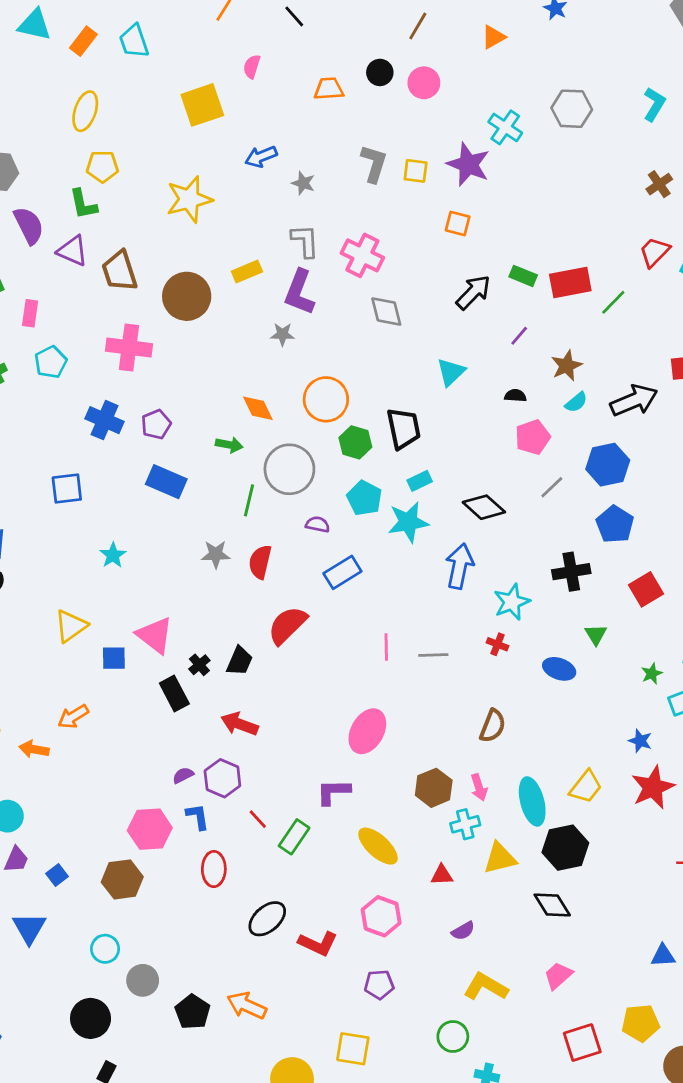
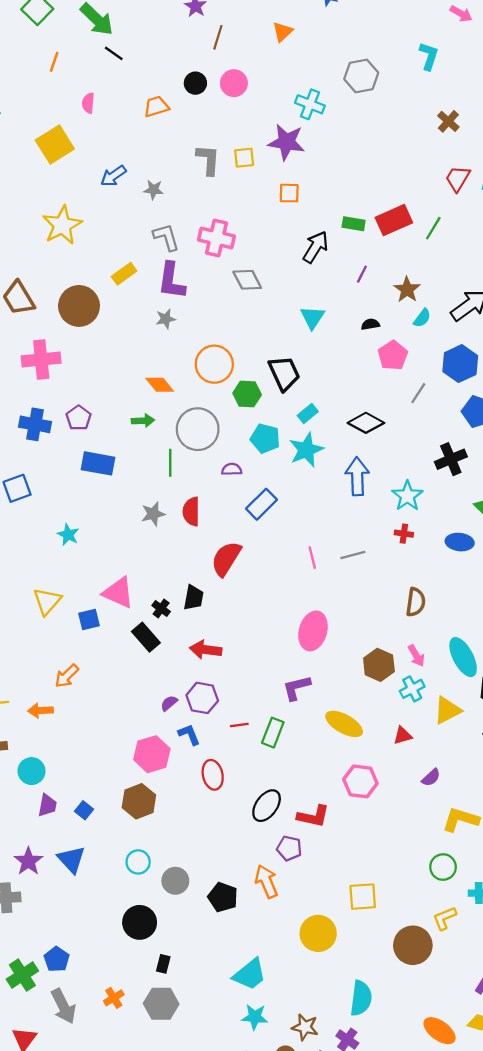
red line: (258, 819) -> (239, 725), turned -42
purple pentagon: (379, 985) -> (289, 848), moved, turned 30
orange arrow: (247, 1006) -> (266, 881), turned 56

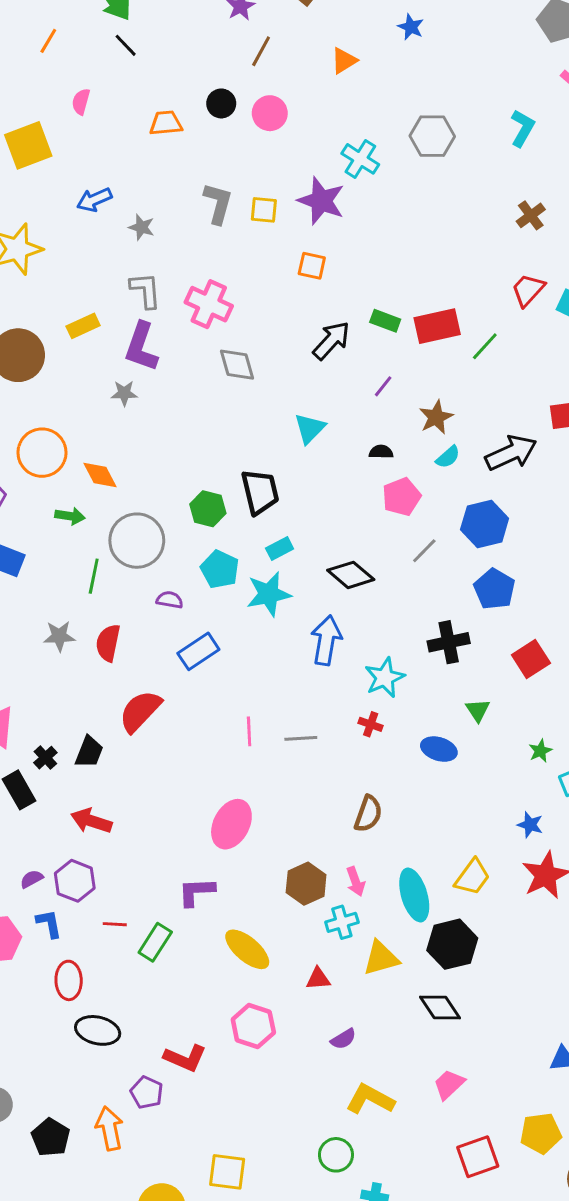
orange circle: (214, 364) -> (42, 453), moved
black ellipse: (267, 806) -> (98, 1030), moved, turned 56

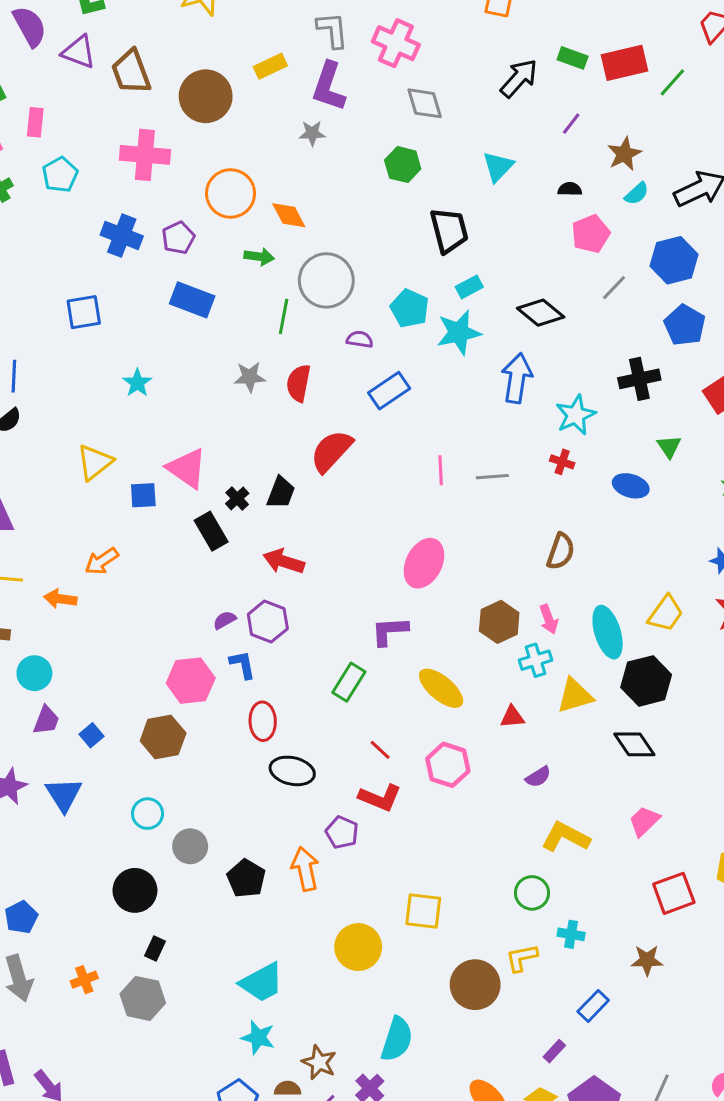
green hexagon: (208, 509) -> (403, 165), moved
red line: (115, 924) -> (380, 750), moved, turned 40

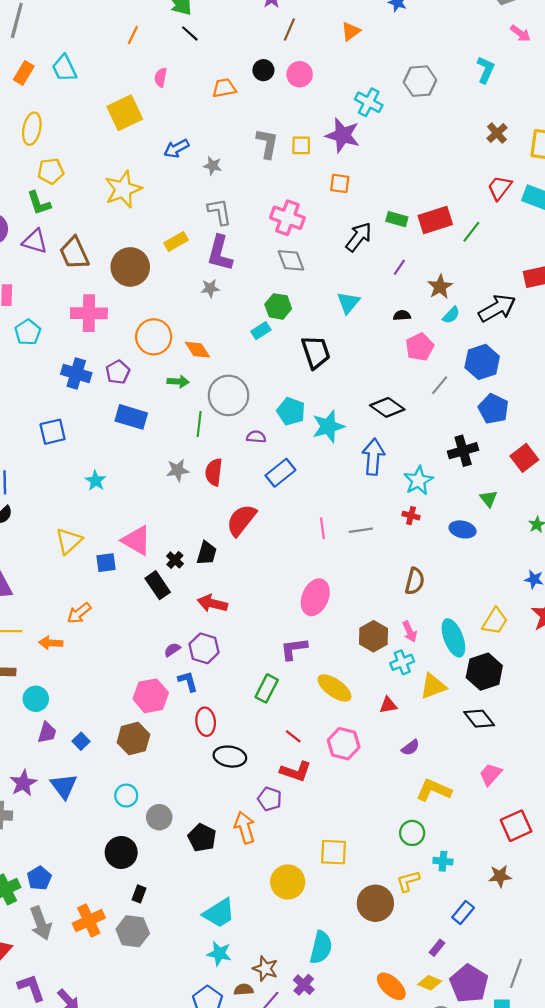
pink cross: (396, 43) -> (287, 218), moved
cyan rectangle: (469, 287) -> (261, 331), moved
orange cross: (84, 980) -> (89, 921), size x1.6

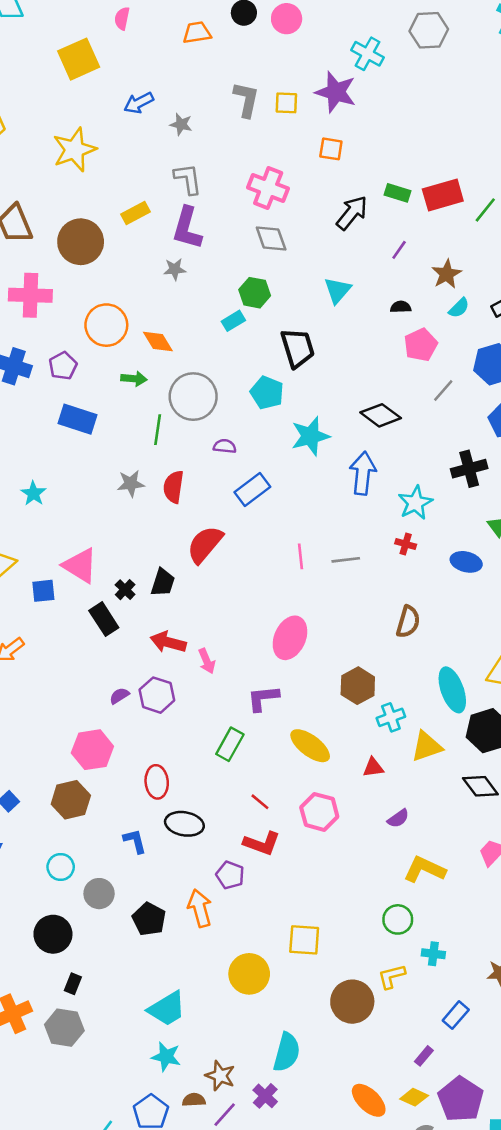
cyan pentagon: (291, 411) -> (267, 393), moved
pink arrow: (410, 632) -> (207, 661), moved
blue L-shape: (188, 681) -> (135, 841), moved

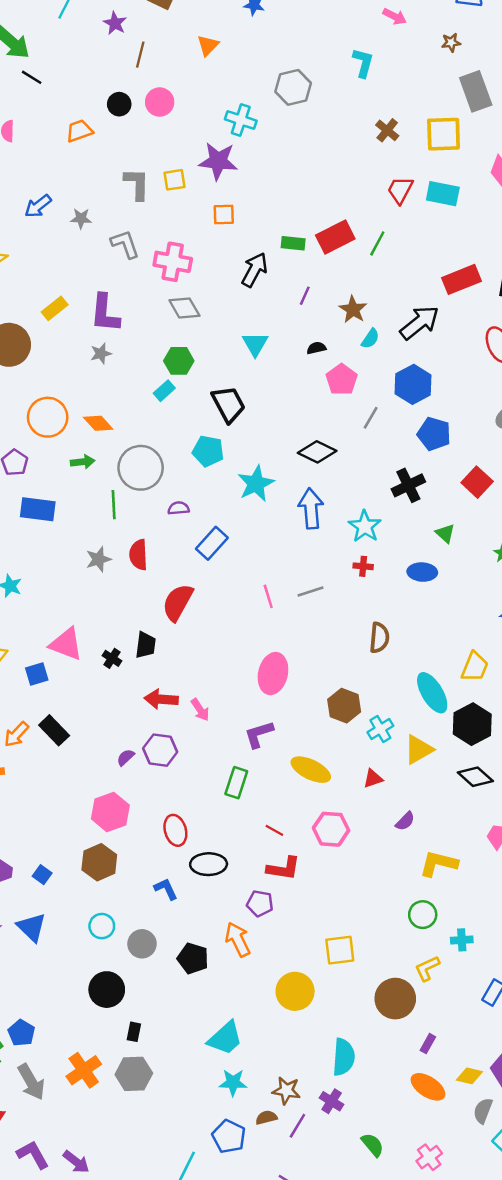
gray L-shape: (188, 179) -> (125, 244), moved
black rectangle: (104, 619) -> (54, 730), moved
purple rectangle: (424, 1056) -> (428, 1044), moved

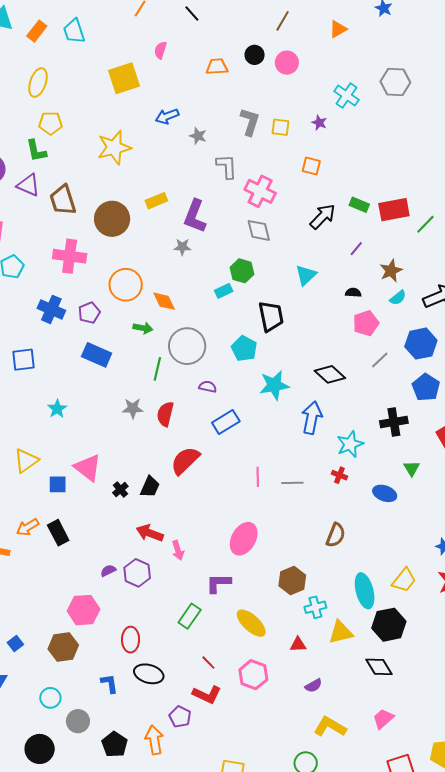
purple star: (218, 161) -> (319, 123), size x0.5

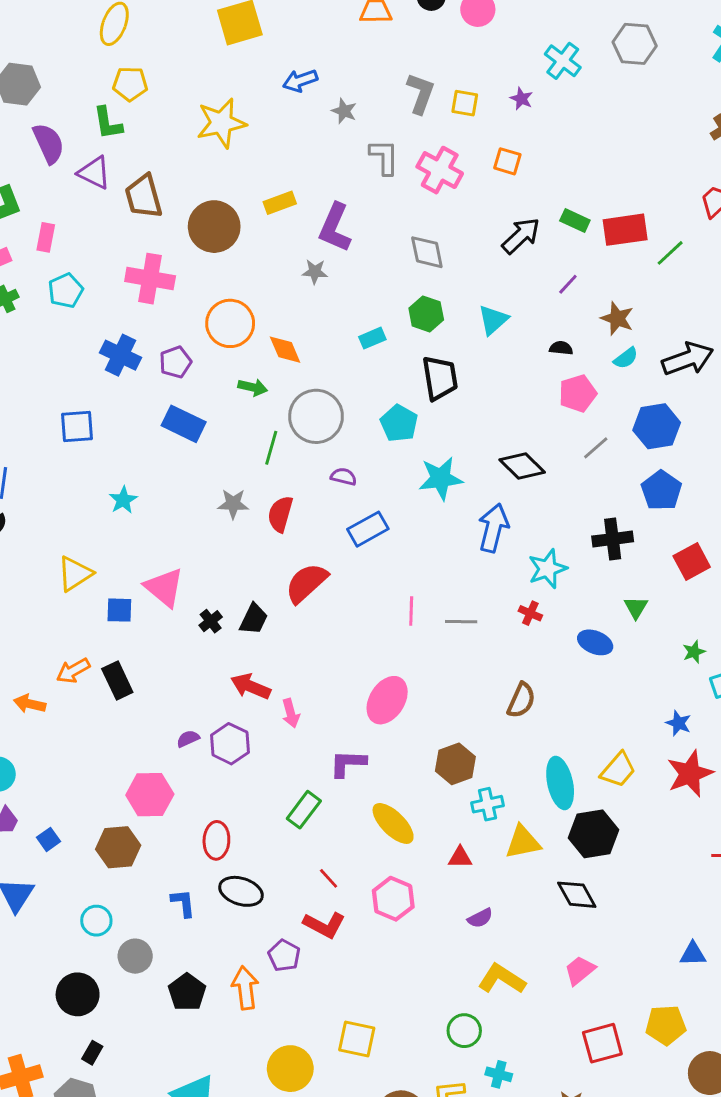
pink cross: (260, 191) -> (440, 170), moved
green hexagon: (242, 271) -> (426, 314), moved
brown star: (391, 271) -> (617, 318), turned -30

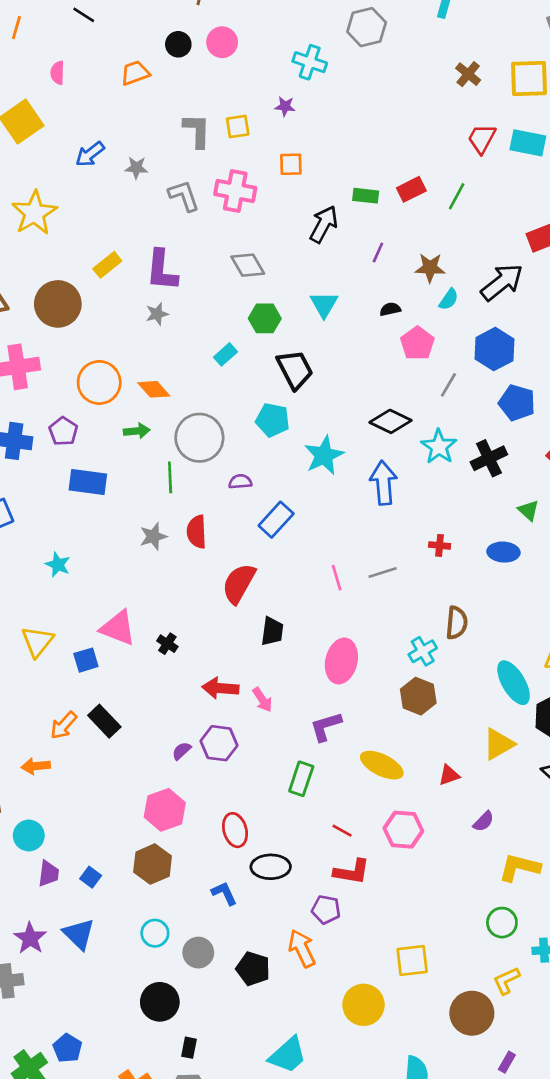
red rectangle: (625, 230) -> (411, 189), size x0.7
cyan star: (548, 569) -> (439, 447), moved
black trapezoid: (254, 619) -> (272, 631), moved
cyan cross: (487, 804) -> (423, 651), moved

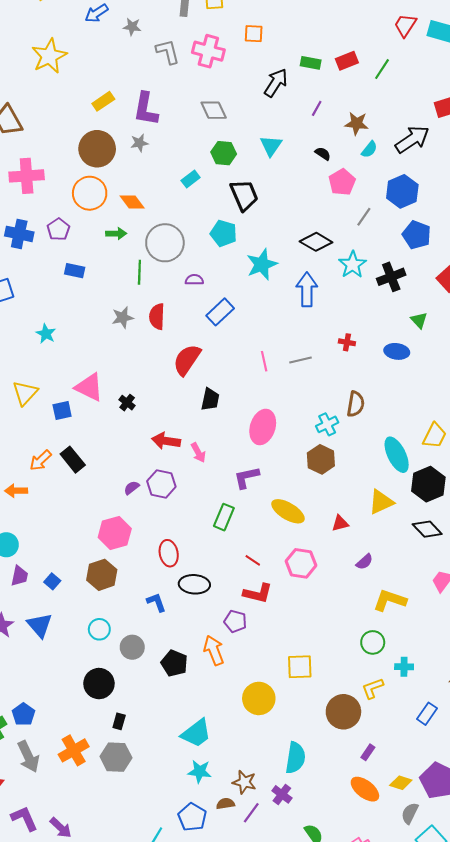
brown circle: (58, 304) -> (97, 149), moved
black semicircle: (390, 309) -> (323, 154), turned 42
blue rectangle: (88, 482) -> (75, 271), size x0.7

